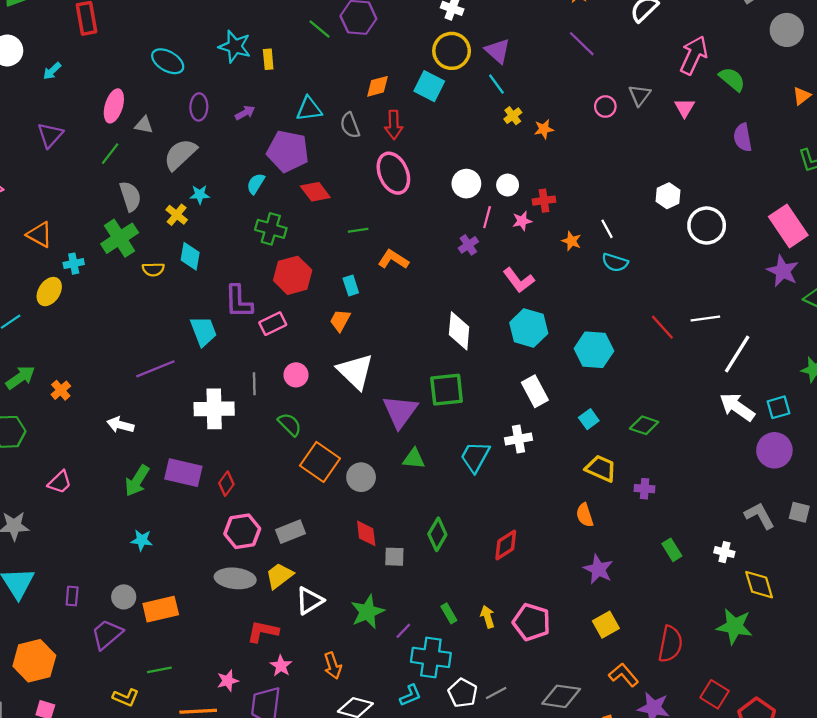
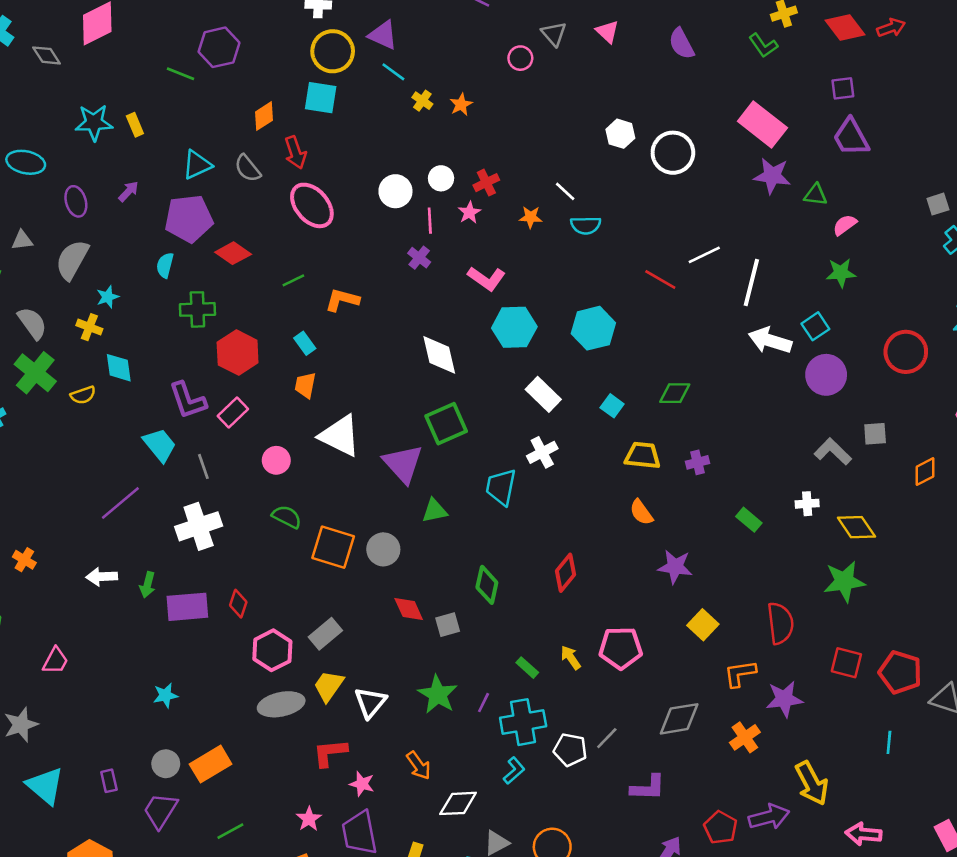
gray line: (254, 384) -> (203, 466), moved
green arrow: (137, 481) -> (147, 585), moved, size x0.7
orange L-shape: (624, 675) -> (740, 674), turned -40

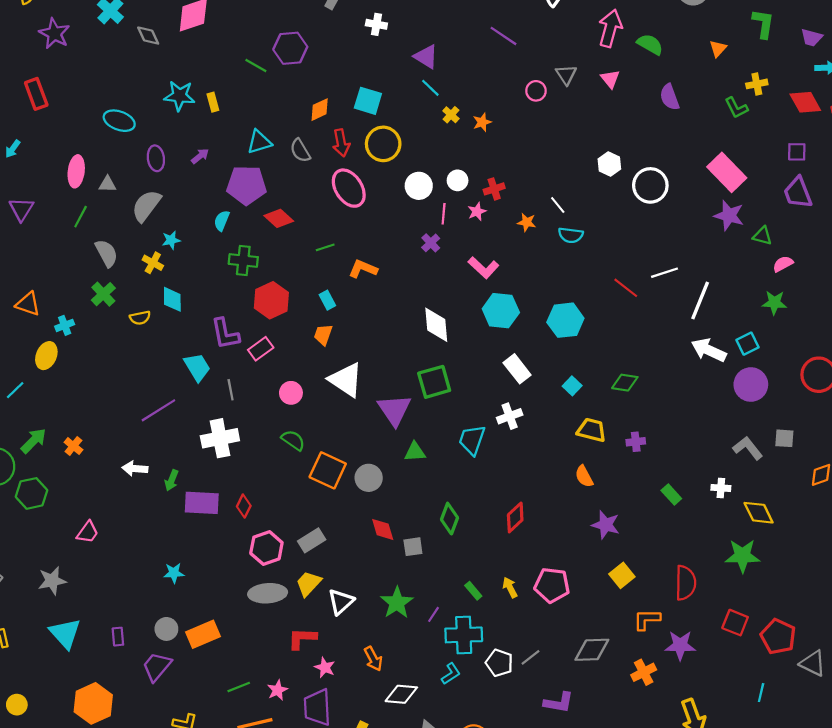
yellow circle: (333, 51) -> (383, 144), moved
green cross: (35, 373) -> (103, 294), size x0.7
green line: (230, 831) -> (239, 687), moved

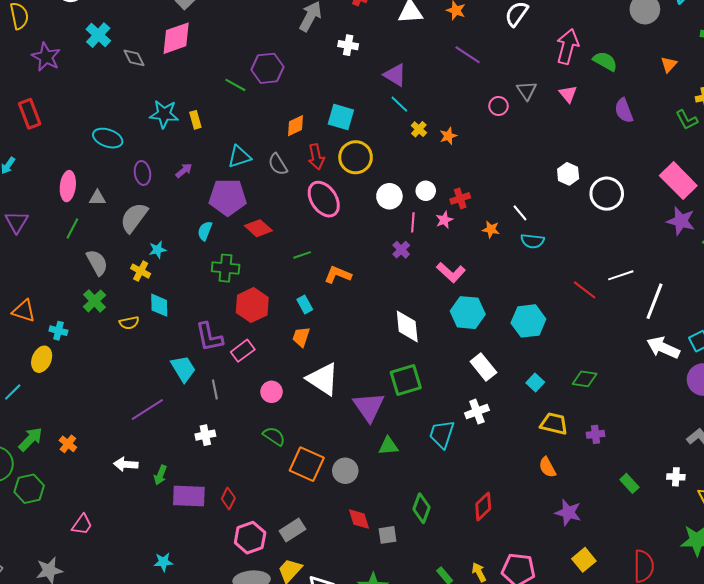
cyan cross: (65, 325) -> (58, 331), turned 36
white cross: (220, 438) -> (205, 435), size x0.6

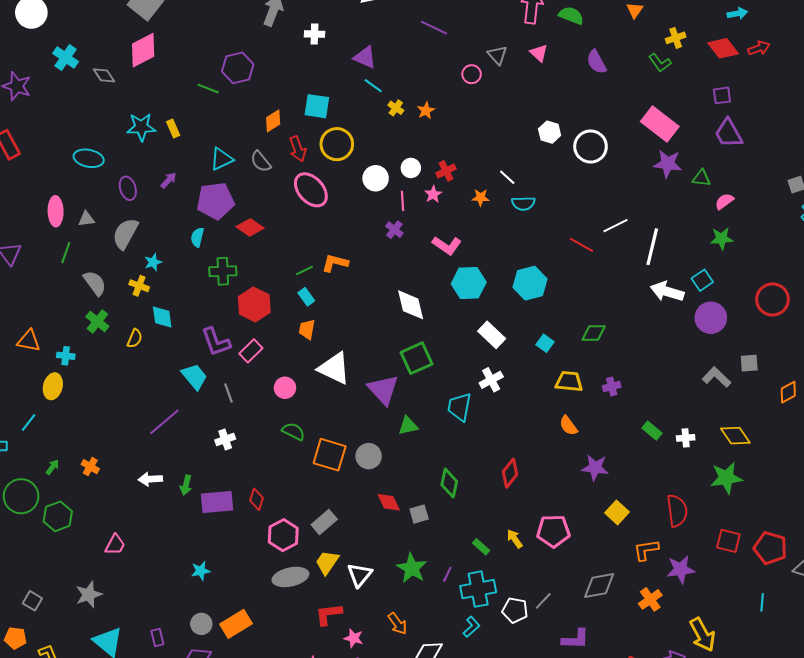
green line: (302, 255) -> (304, 270), moved
yellow semicircle: (129, 323) -> (135, 338), turned -48
green arrow: (30, 439) -> (53, 467), size x0.6
white cross: (676, 477) -> (686, 438), moved

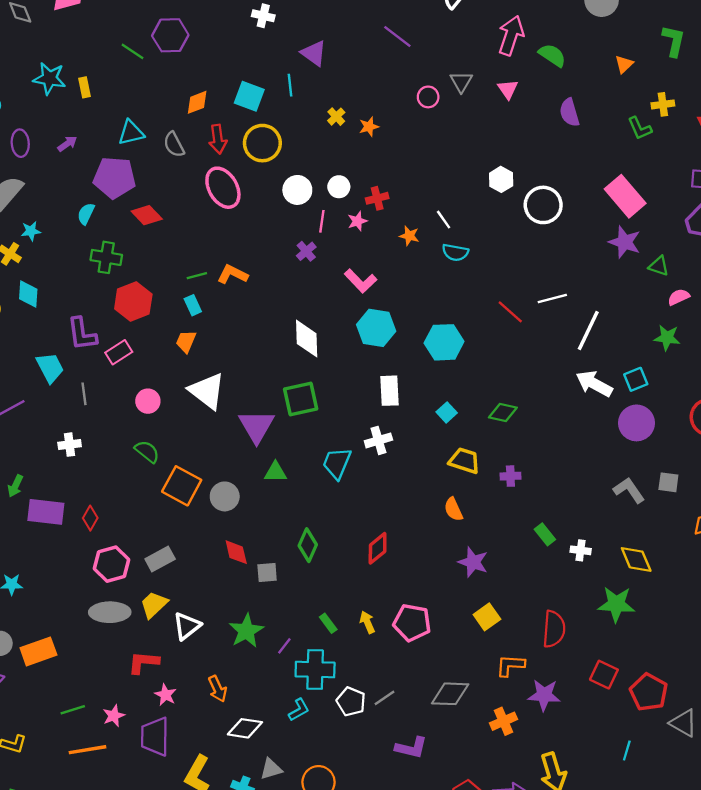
cyan line: (373, 86) -> (290, 85), moved, turned 36
white rectangle: (492, 335) -> (389, 391), turned 32

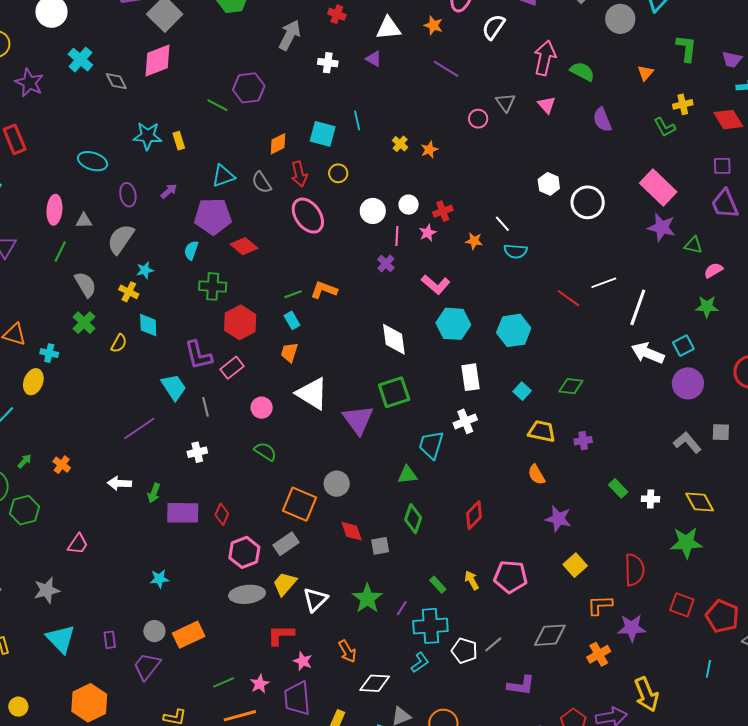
purple triangle: (314, 53) -> (374, 59), moved, size x0.7
yellow circle: (262, 143) -> (338, 173), size x0.6
green triangle: (276, 472) -> (407, 475), moved
orange square: (182, 486) -> (299, 504), moved

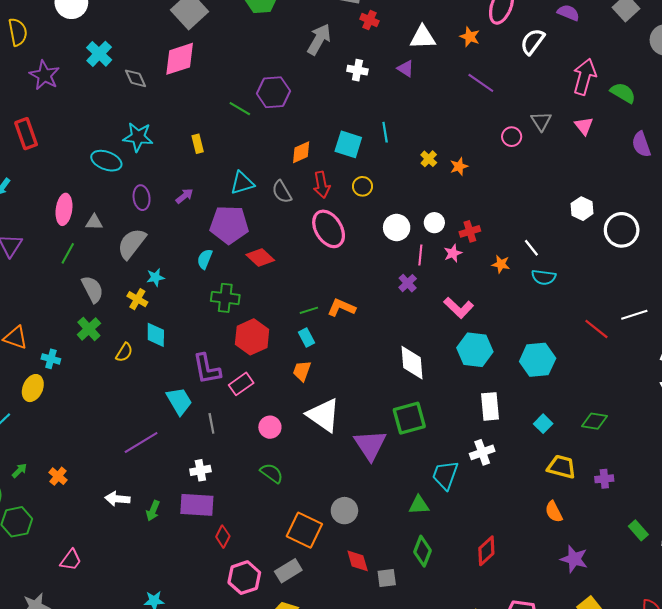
cyan star: (148, 136) -> (138, 137), moved
purple rectangle: (183, 513) -> (197, 505), moved

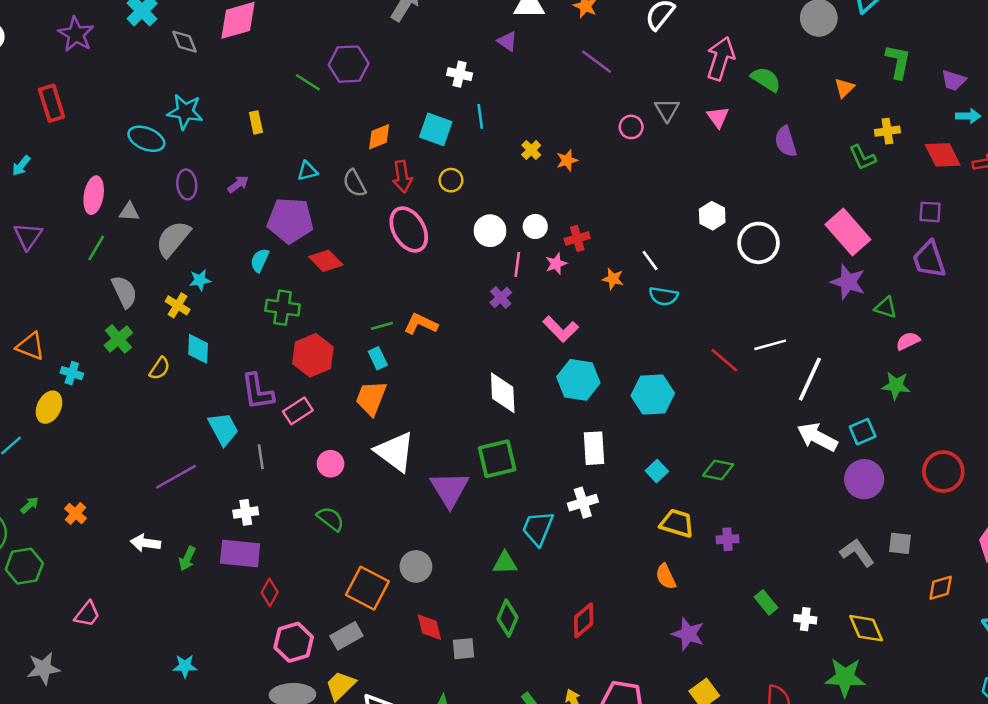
white cross: (357, 70) -> (460, 74), moved
cyan triangle: (242, 183) -> (307, 171), size x0.7
orange trapezoid: (302, 371) -> (371, 398), size x1.4

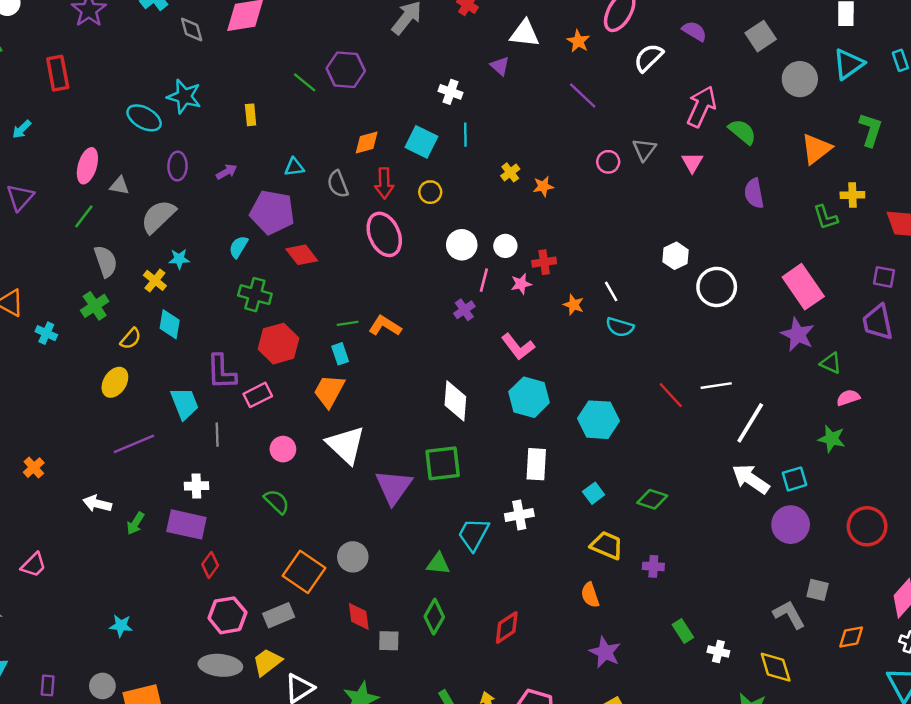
orange triangle: (844, 88) -> (816, 149), size x1.6
yellow ellipse: (49, 407) -> (115, 382), moved
gray L-shape: (857, 553) -> (789, 614), moved

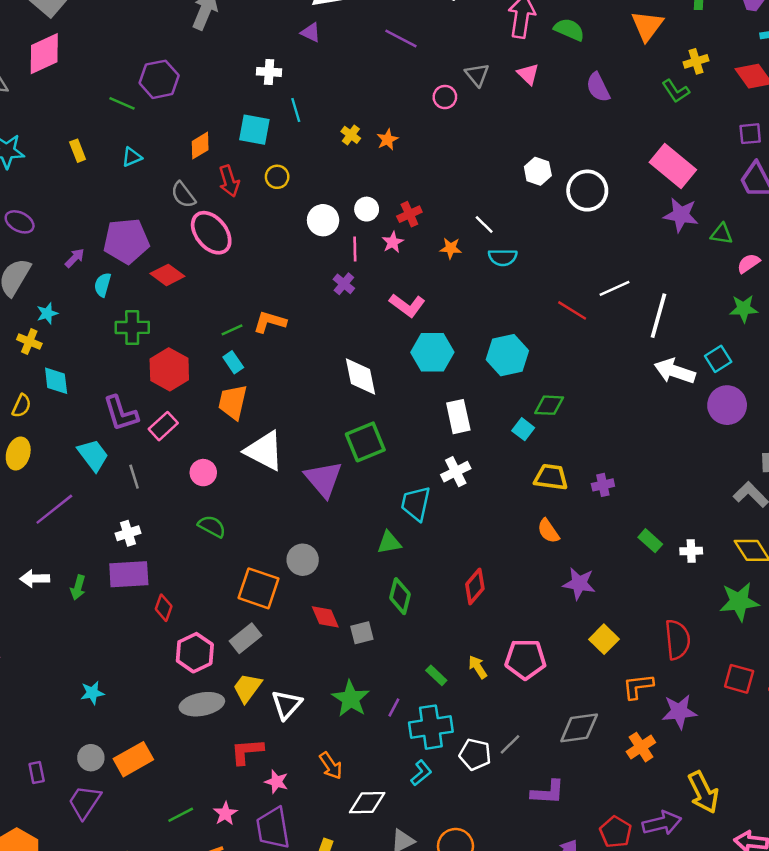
purple ellipse: (178, 166) -> (20, 222), turned -48
cyan triangle: (294, 167) -> (132, 157), moved
purple arrow: (227, 172) -> (75, 258), moved
pink ellipse: (384, 234) -> (211, 233), moved
green diamond: (652, 499) -> (549, 405), moved

